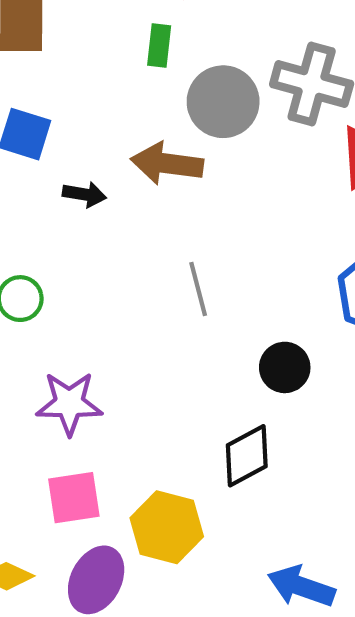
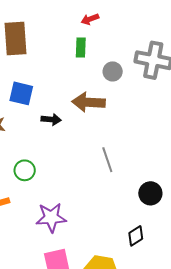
gray circle: (223, 102) -> (113, 71), size x0.6
black diamond: (247, 456) -> (136, 236), size x0.7

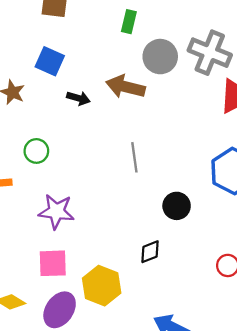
gray circle: (113, 71) -> (160, 57), size x1.5

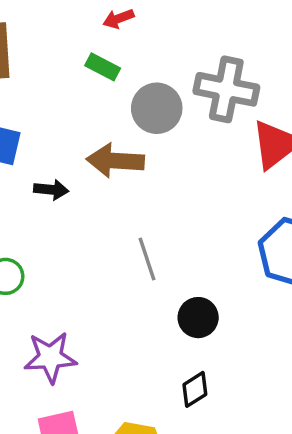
green rectangle: (129, 22) -> (103, 67), turned -65
black circle: (177, 206) -> (198, 318), moved

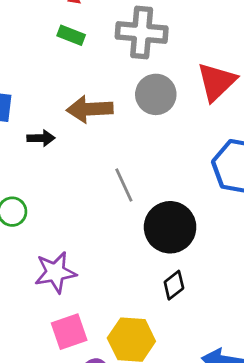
gray cross: (226, 89) -> (142, 32), moved
gray circle: (157, 108) -> (156, 94), moved
black circle: (198, 318) -> (170, 227), size x1.6

